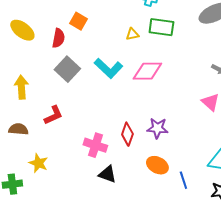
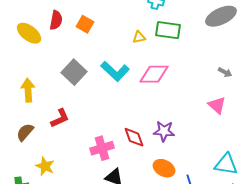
red semicircle: (58, 38) -> (56, 20), moved
brown semicircle: (18, 129) -> (25, 132), turned -54
red diamond: (127, 134) -> (134, 137), turned -40
pink cross: (95, 145) -> (102, 148), turned -35

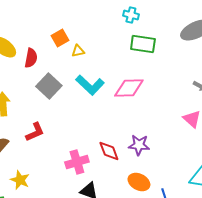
red semicircle: (56, 20) -> (31, 58), moved
orange square: (85, 24) -> (60, 38), turned 30
yellow triangle: (139, 37) -> (78, 51), moved

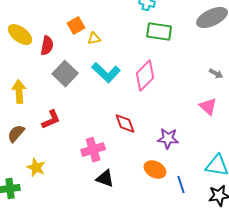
pink diamond: (129, 88) -> (145, 76), turned -44
purple star: (139, 145) -> (168, 139), moved
red diamond: (109, 151) -> (125, 124), moved

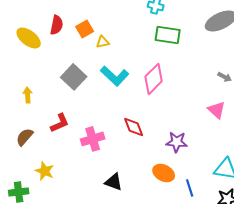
red semicircle: (47, 46) -> (57, 25), moved
yellow arrow: (19, 92) -> (28, 95), size x0.7
pink cross: (93, 150) -> (93, 139), moved

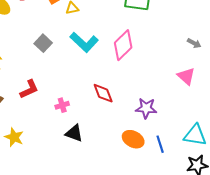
gray square: (74, 77) -> (43, 43), size x0.7
pink cross: (93, 139) -> (62, 105), size x0.6
black triangle: (114, 182) -> (74, 133), moved
blue line: (190, 188) -> (160, 144), moved

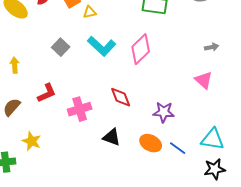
gray arrow: (194, 43) -> (212, 47), turned -40
pink cross: (62, 105) -> (80, 109), size x1.6
black triangle: (74, 133) -> (112, 137), moved
blue line: (160, 144) -> (178, 148), turned -36

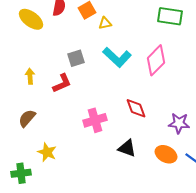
gray square: (61, 47) -> (76, 58), turned 30
red L-shape: (47, 93) -> (62, 83), moved

